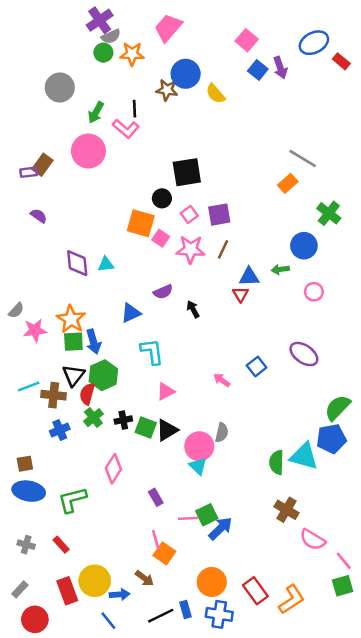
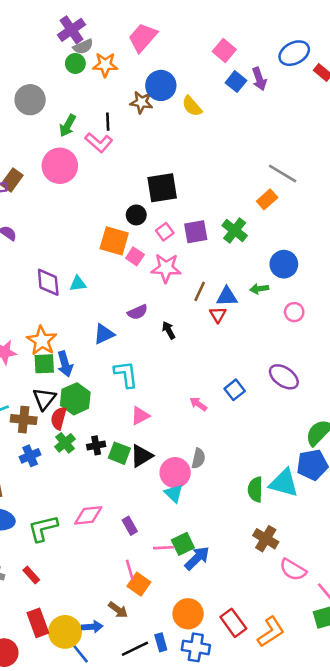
green cross: (329, 213) -> (235, 230), moved
brown line: (223, 249) -> (200, 291), moved
pink diamond: (113, 469) -> (88, 515), moved, turned 52
yellow circle: (95, 581) -> (65, 632), moved

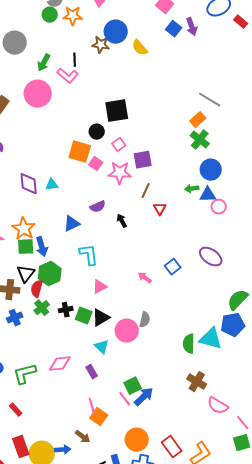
green cross: (235, 230) -> (200, 140), moved
purple square: (196, 232) -> (143, 160), moved
blue triangle: (227, 297) -> (208, 195), moved
cyan triangle: (174, 493) -> (102, 347), moved
pink line: (163, 548) -> (125, 399), moved, turned 56

